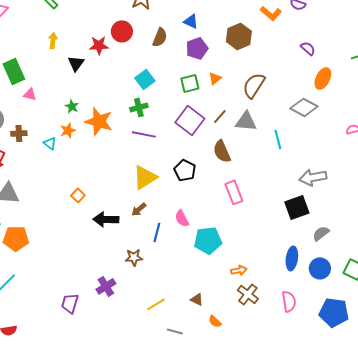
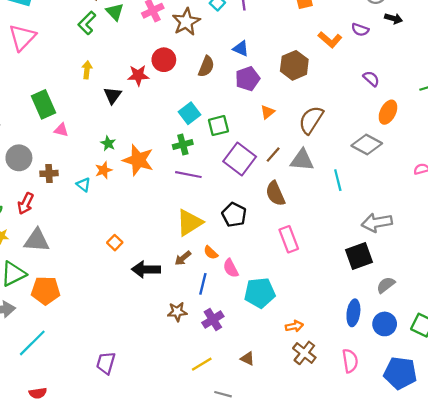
green square: (190, 83) -> (218, 126), moved
purple cross: (106, 286) -> (213, 320), moved
orange semicircle: (215, 321) -> (211, 253), moved

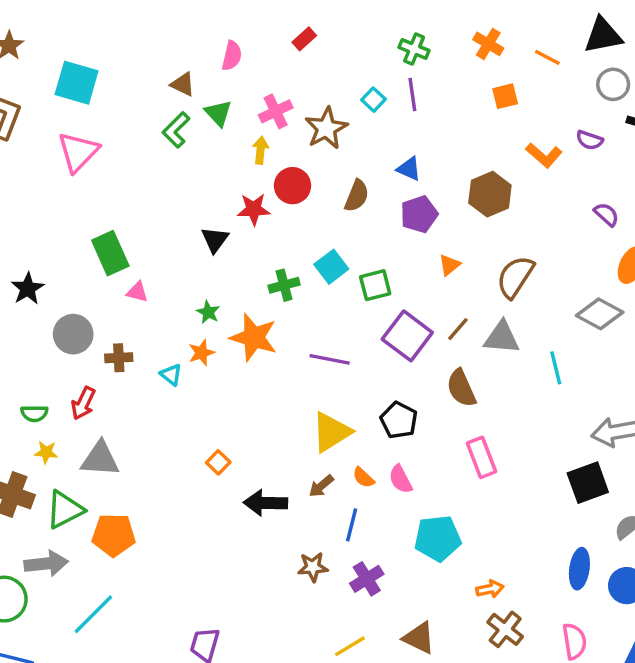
yellow arrow: (87, 70) -> (260, 150), moved
green cross: (183, 144) -> (284, 285), moved
pink semicircle: (231, 268) -> (401, 479), moved
brown triangle: (247, 359) -> (419, 638), size x1.5

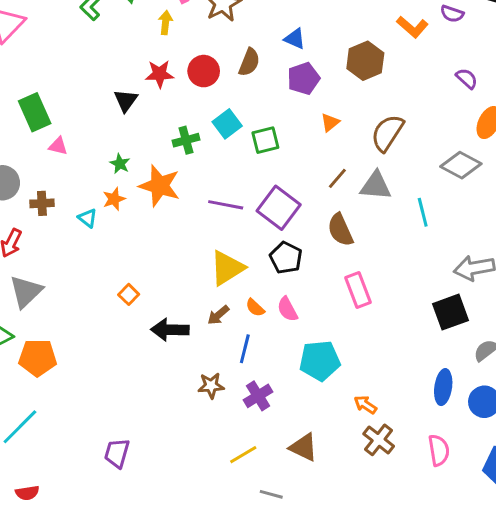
red circle: (293, 186) -> (204, 71), moved
purple square: (407, 336) -> (279, 208), moved
gray triangle: (100, 459) -> (26, 292), turned -48
orange arrow: (490, 589) -> (365, 405), turned -135

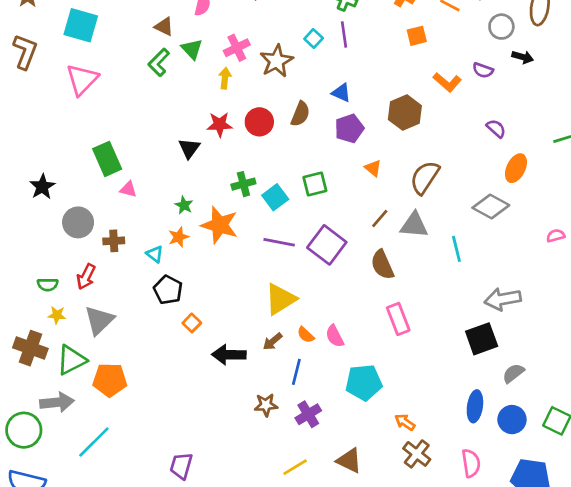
orange triangle: (330, 123) -> (373, 168), turned -42
cyan square: (227, 124) -> (275, 197), moved
black pentagon: (286, 258) -> (168, 290), moved

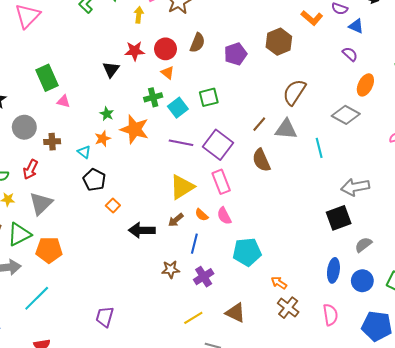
blue triangle: (341, 93) -> (356, 26), moved
orange triangle: (373, 168) -> (168, 73), moved
pink rectangle: (398, 319) -> (221, 182), moved

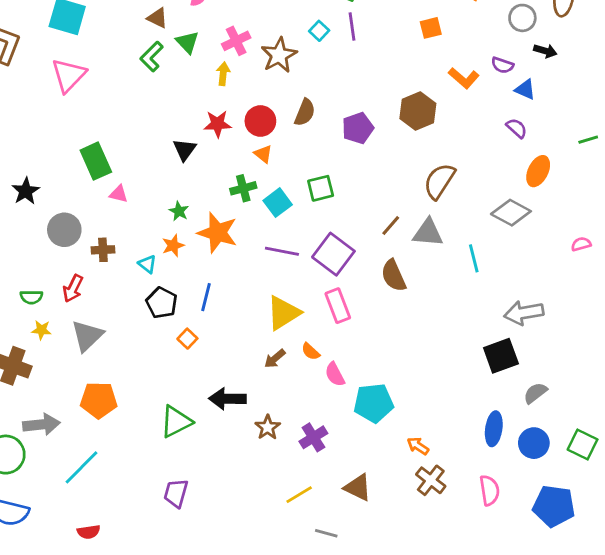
pink semicircle: (224, 216) -> (335, 374), moved
black arrow: (142, 230) -> (228, 399), moved
green triangle: (19, 234) -> (176, 422), moved
blue line: (194, 244) -> (206, 297), moved
brown star: (171, 269) -> (268, 427), turned -30

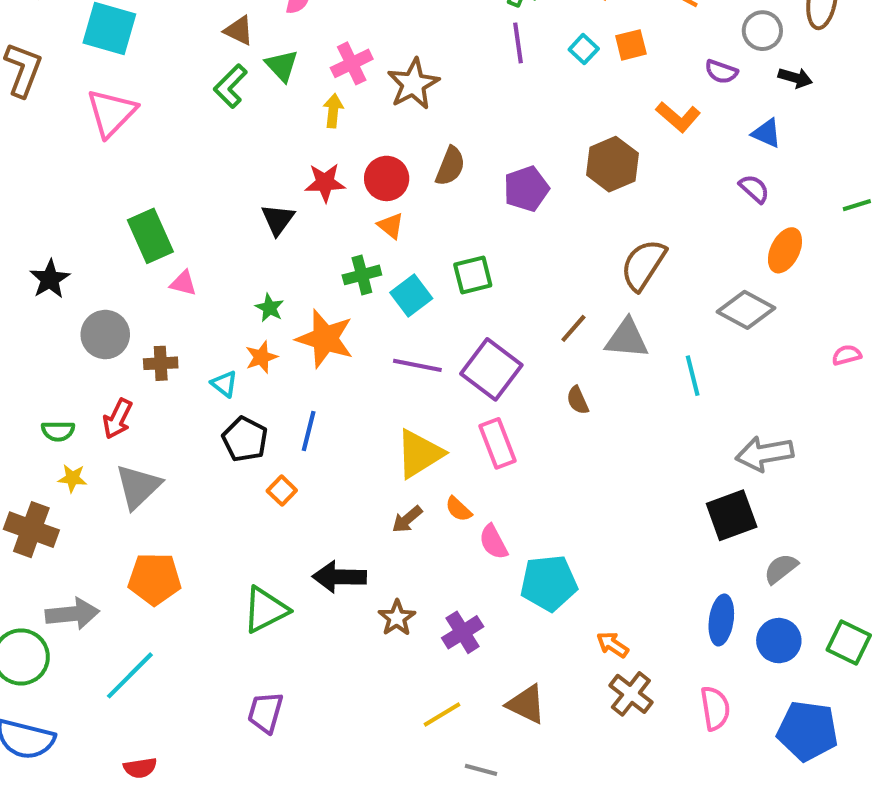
cyan square: (319, 31) -> (584, 49), moved
purple semicircle: (502, 65) -> (721, 72), moved
brown semicircle: (394, 276) -> (578, 400), size x0.6

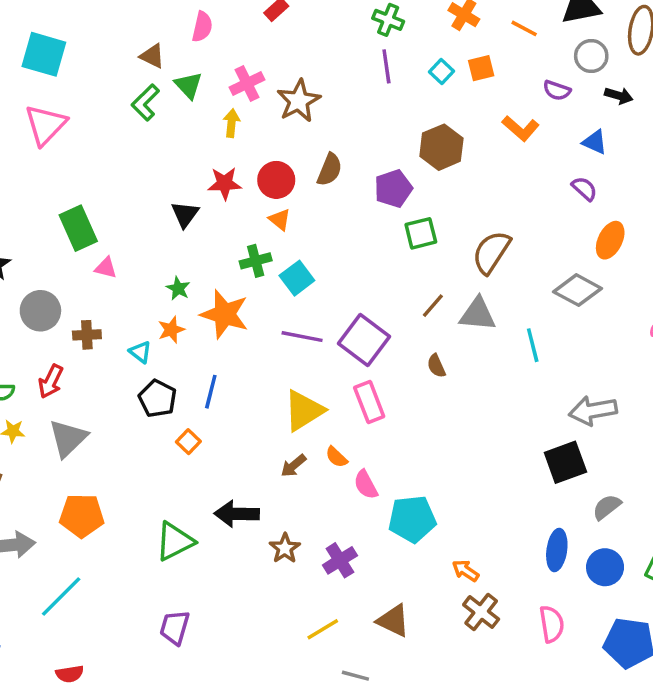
brown hexagon: (612, 164) -> (441, 147), moved
green square: (473, 275) -> (421, 233), moved

